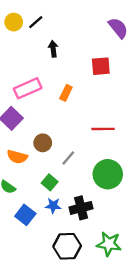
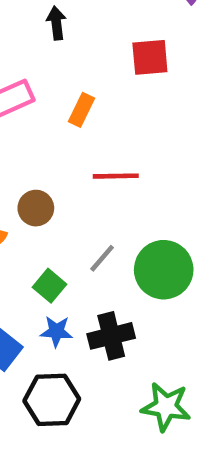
red line: (103, 129) -> (116, 176), moved
gray line: (68, 158) -> (102, 258), moved
black hexagon: (67, 246) -> (52, 400), moved

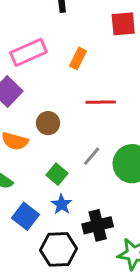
blue star: (56, 331) -> (62, 204), turned 30
black cross: (111, 336) -> (98, 225), moved

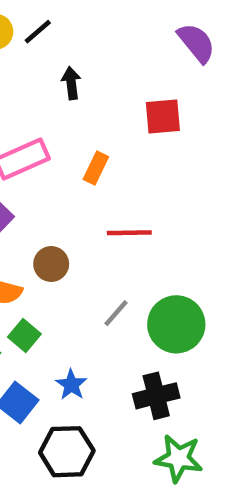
green square: (57, 174) -> (24, 335), moved
black cross: (98, 225) -> (156, 396), moved

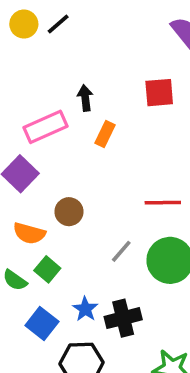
black arrow: (71, 83) -> (85, 98), moved
red line: (129, 233) -> (163, 203), moved
black cross: (156, 396) -> (123, 318), moved

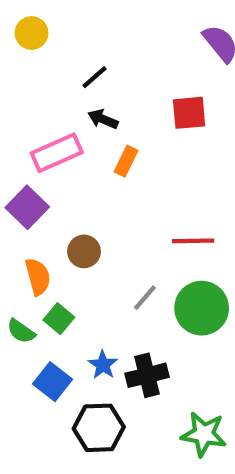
black line: (58, 24) -> (95, 77), moved
black arrow: (85, 98) -> (103, 119), turned -60
orange semicircle: (29, 233) -> (38, 277), turned -120

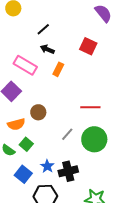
red square: (189, 113) -> (88, 46), turned 30
pink rectangle: (57, 153) -> (25, 65), turned 55
orange semicircle: (38, 277) -> (16, 124), turned 90

